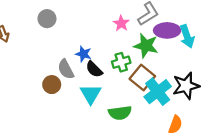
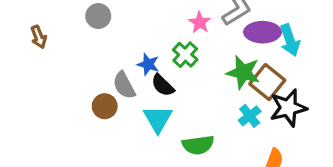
green star: (146, 46) -> (243, 72), moved
green cross: (121, 62) -> (185, 55), moved, turned -30
brown square: (142, 78) -> (267, 82), moved
cyan cross: (158, 92) -> (250, 116), size x0.6

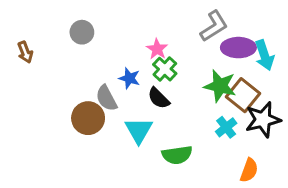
pink star: (200, 22) -> (157, 49), moved
black semicircle: (163, 85) -> (159, 98), moved
brown circle: (105, 106) -> (88, 118), size x1.4

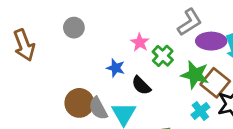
brown arrow: (25, 52) -> (24, 45), size x1.6
green cross: (165, 69) -> (163, 56), moved
gray semicircle: (106, 98) -> (98, 108), moved

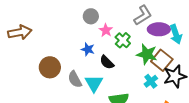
gray circle: (74, 28) -> (91, 16), moved
brown arrow: (24, 45) -> (20, 32), turned -80
brown circle: (79, 103) -> (50, 67), moved

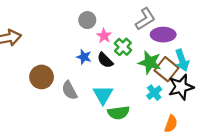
cyan arrow: (176, 34) -> (182, 60), moved
black semicircle: (107, 62) -> (105, 60), moved
cyan triangle: (94, 83) -> (103, 95), moved

